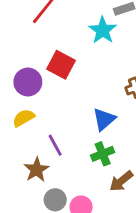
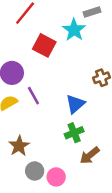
red square: (61, 65) -> (44, 45), moved
purple line: (55, 145) -> (33, 96), moved

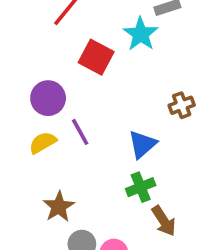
brown arrow: (90, 155) -> (164, 221), turned -84

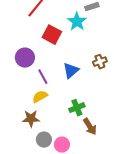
yellow semicircle: (43, 143) -> (40, 97), moved
blue triangle: (142, 144) -> (71, 71), moved
brown star: (59, 207) -> (31, 119), turned 30

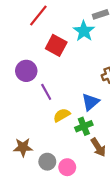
blue triangle: (71, 71) -> (90, 102), moved
yellow semicircle: (40, 97) -> (62, 115), moved
brown star: (31, 119) -> (23, 147), moved

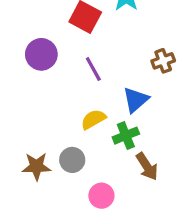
purple line: (46, 92) -> (93, 69), moved
gray circle: (47, 162) -> (72, 160), moved

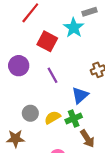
yellow semicircle: (93, 119) -> (52, 117), moved
gray circle: (72, 160) -> (30, 113), moved

